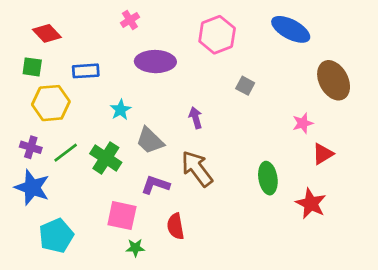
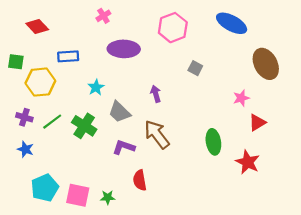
green square: (32, 67) -> (16, 62), moved
blue star: (32, 187) -> (25, 149), size x0.6
pink square: (122, 216) -> (78, 195), moved

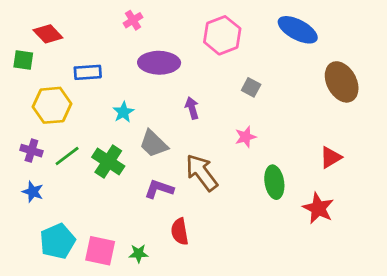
green square: (16, 62) -> (23, 60), moved
purple arrow: (156, 94) -> (192, 108), moved
pink star: (241, 98) -> (246, 137), moved

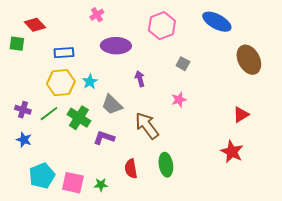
yellow hexagon: (52, 105) -> (61, 83), moved
green ellipse: (274, 182) -> (166, 165), moved
purple L-shape: (159, 189) -> (104, 138), moved

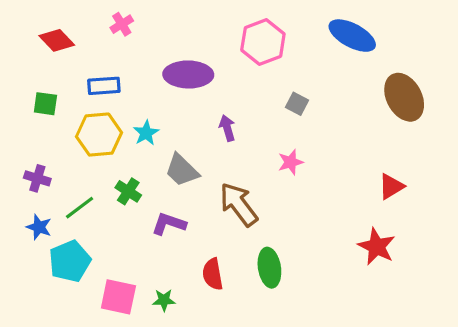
pink cross: (97, 15) -> (122, 24), moved
green square: (17, 44) -> (45, 104), moved
green line: (49, 114) -> (80, 208), moved
green cross: (79, 118) -> (128, 191), size x0.7
cyan pentagon: (42, 176) -> (70, 261), moved

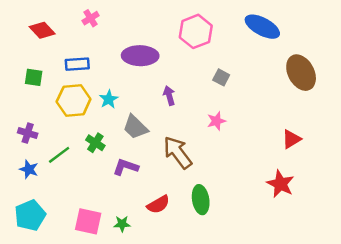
cyan pentagon: (70, 261) -> (30, 215), moved
red semicircle: (213, 274) -> (158, 204), turned -110

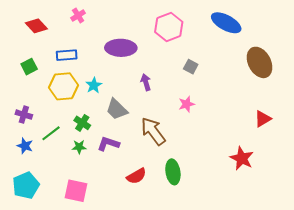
green square: (34, 77) -> (29, 67), turned -35
red triangle: (291, 139) -> (263, 119), moved
green star: (122, 224) -> (79, 147), moved

